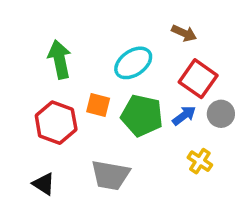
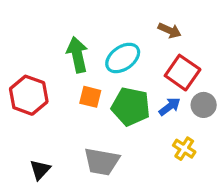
green arrow: (60, 59) -> (77, 55), moved
red hexagon: (56, 123) -> (29, 95), moved
black triangle: (44, 184) -> (40, 170), turned 40

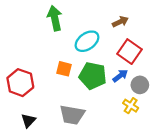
brown arrow: (170, 30) -> (120, 22), turned -49
green arrow: (77, 55) -> (55, 18), moved
red hexagon: (29, 95) -> (20, 83), moved
gray circle: (204, 105) -> (140, 85), moved

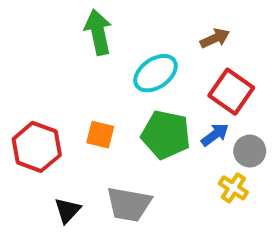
orange square: (64, 69) -> (100, 135), moved
black triangle: (28, 121) -> (67, 210), moved

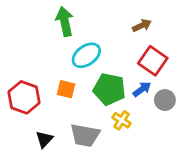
cyan ellipse: (156, 73) -> (86, 55), moved
yellow cross: (233, 188) -> (122, 120), moved

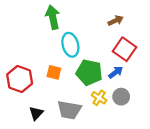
cyan ellipse: (86, 55) -> (70, 45), turned -70
gray circle: (165, 100) -> (121, 97), moved

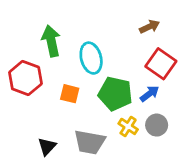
green arrow: (53, 17) -> (51, 41), moved
red hexagon: (20, 79) -> (25, 78), moved

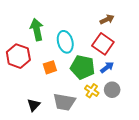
red square: (161, 64) -> (103, 44), moved
orange square: (70, 94) -> (50, 67), turned -32

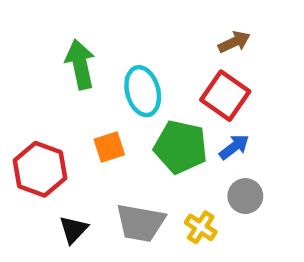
red hexagon: (18, 56) -> (40, 169), moved
yellow cross: (92, 91) -> (201, 227), moved

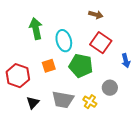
brown arrow: (234, 42) -> (96, 15), moved, turned 40
blue arrow: (234, 147) -> (126, 61), moved, turned 112

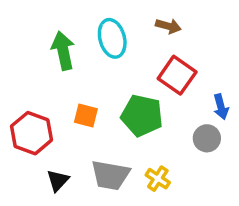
cyan ellipse: (64, 41) -> (112, 38), moved
orange square: (49, 66) -> (86, 116), turned 32
gray circle: (110, 88) -> (207, 138), moved

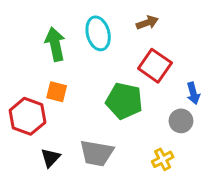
brown arrow: (168, 26) -> (147, 23), turned -35
orange square: (86, 116) -> (57, 92), moved
yellow cross: (158, 179) -> (163, 159), moved, turned 30

